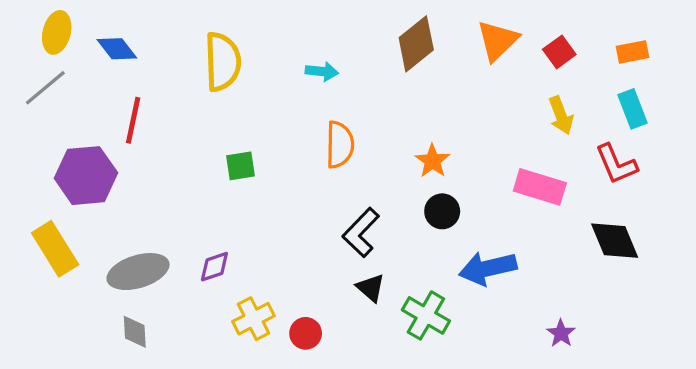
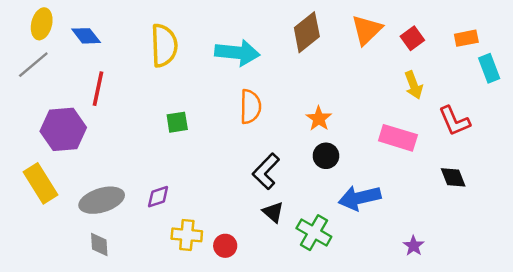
cyan arrow: (322, 71) -> (237, 53), size x1.8
cyan rectangle: (633, 109) -> (489, 68), moved
black diamond: (615, 241) -> (453, 177), size x0.7
yellow cross: (254, 319) -> (187, 235), turned 32

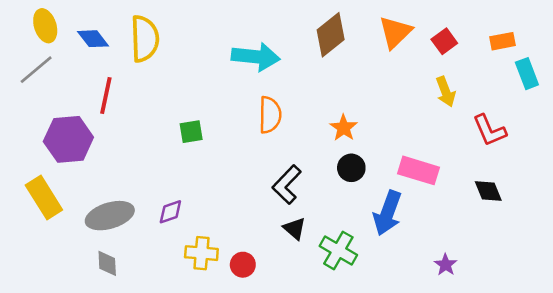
yellow ellipse: (42, 24) -> (45, 26), turned -32
yellow semicircle: (164, 45) -> (145, 39), moved
pink rectangle: (398, 138) -> (418, 170), moved
blue arrow: (360, 198) -> (387, 213), turned -57

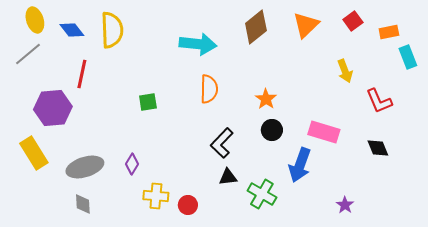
red square: (444, 41) -> (353, 21), moved
purple diamond: (170, 212) -> (132, 164), turned -40
black triangle: (294, 229) -> (228, 177), turned -48

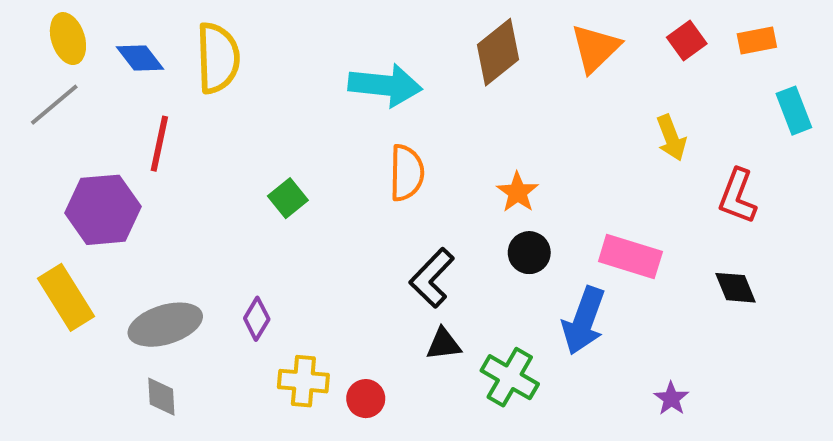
orange rectangle: (389, 32) -> (757, 40), moved
red L-shape: (379, 101) -> (737, 196), turned 44
green square: (148, 102) -> (288, 198), turned -30

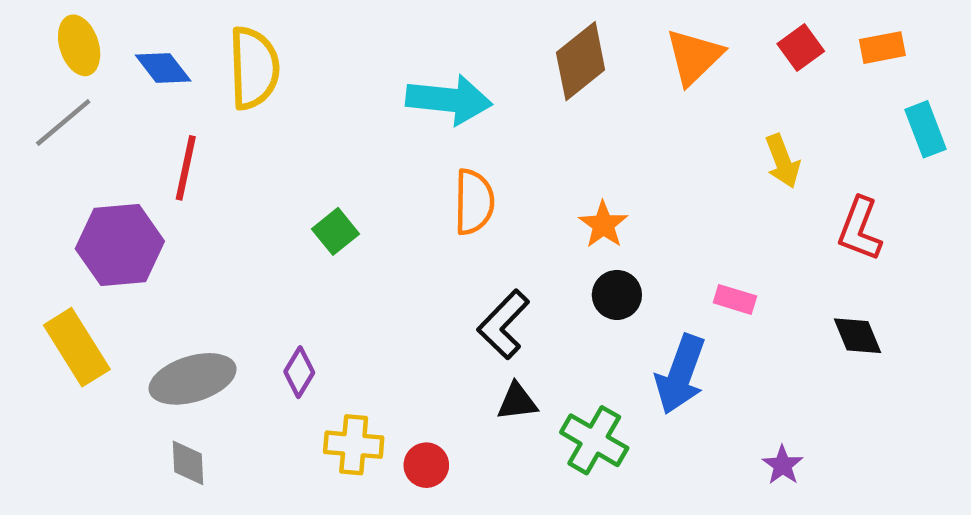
pink rectangle: (630, 257) -> (735, 299), size x0.6

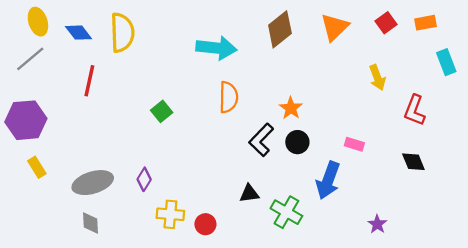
purple hexagon: (120, 245) -> (26, 120), moved
black L-shape: (503, 324) -> (261, 140), moved
yellow rectangle: (77, 347) -> (37, 167), size x0.6

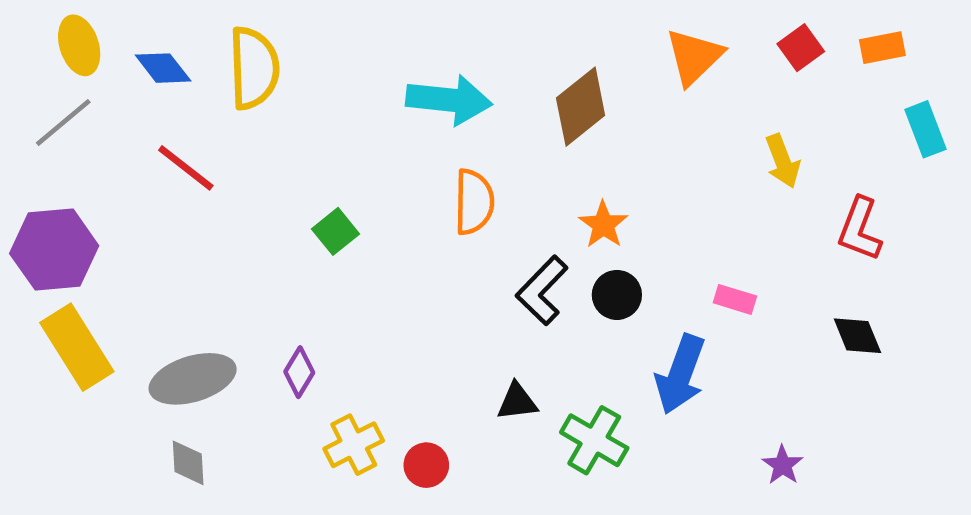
brown diamond: (280, 29) -> (581, 107), moved
red line: (89, 81) -> (186, 168), turned -64
yellow rectangle: (37, 167) -> (77, 347), size x1.8
yellow cross: (170, 214) -> (354, 445), turned -32

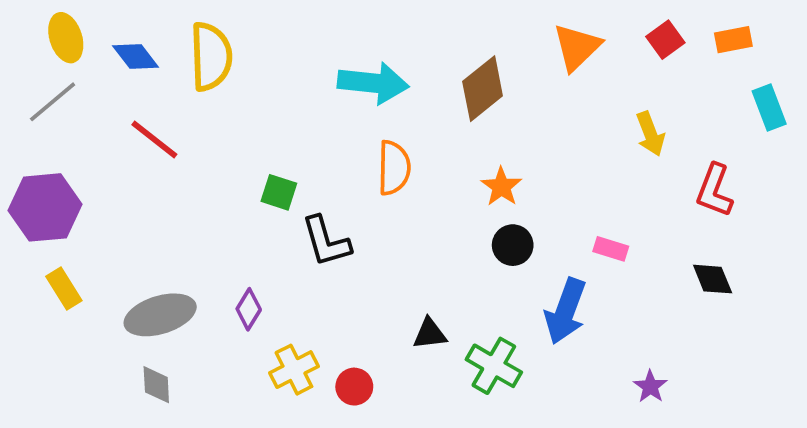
green square: (336, 231) -> (279, 192), turned -33
black L-shape: (542, 290) -> (326, 241), moved, turned -60
yellow rectangle: (77, 347) -> (64, 288), size x0.6

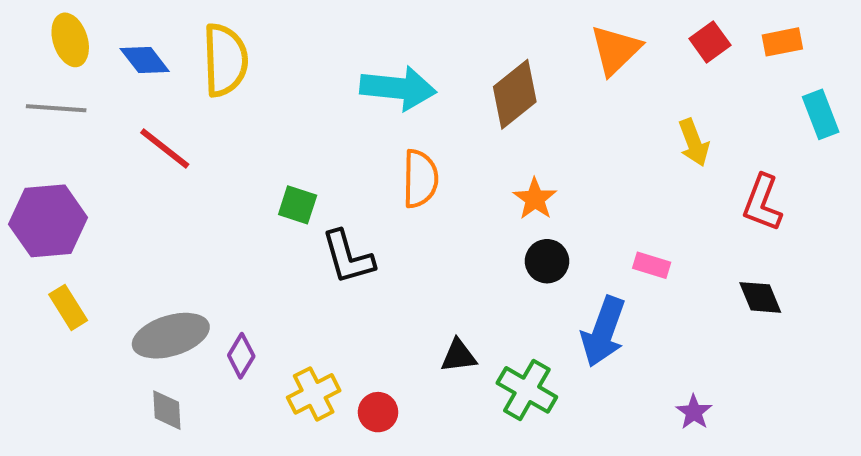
gray line: (53, 102) -> (56, 108), turned 44
purple diamond: (249, 309) -> (241, 356), moved

